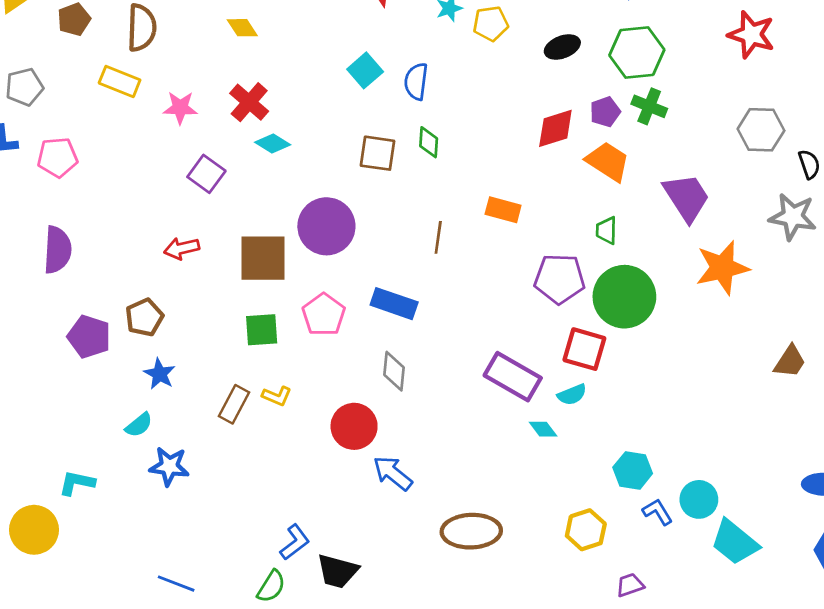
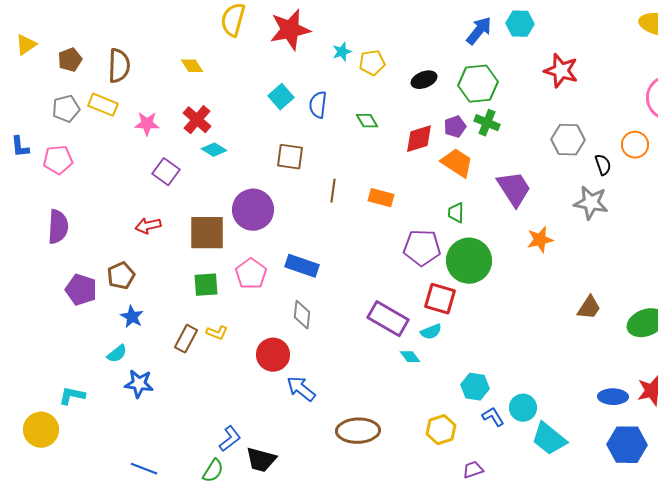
gray pentagon: (24, 87) -> (66, 109), moved
green diamond: (429, 142) -> (367, 121), moved, turned -35
brown line: (438, 237) -> (333, 191), moved
orange star: (722, 268) -> (540, 240), size x0.7

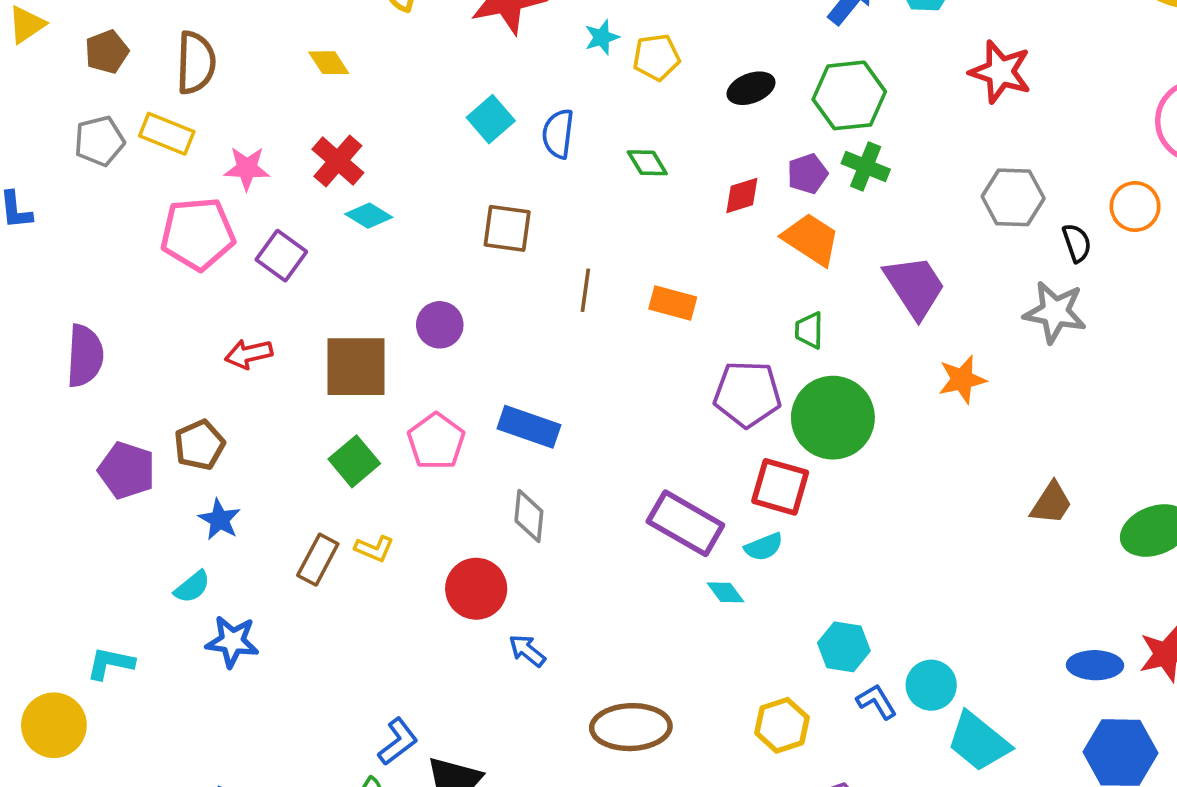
red diamond: (419, 139) -> (742, 196), size x0.7
pink pentagon: (58, 160) -> (198, 234), moved, size x1.4
purple circle: (253, 210) -> (440, 325), size x0.6
green square: (206, 285) -> (354, 461), turned -36
blue arrow: (301, 389) -> (527, 651), size x0.7

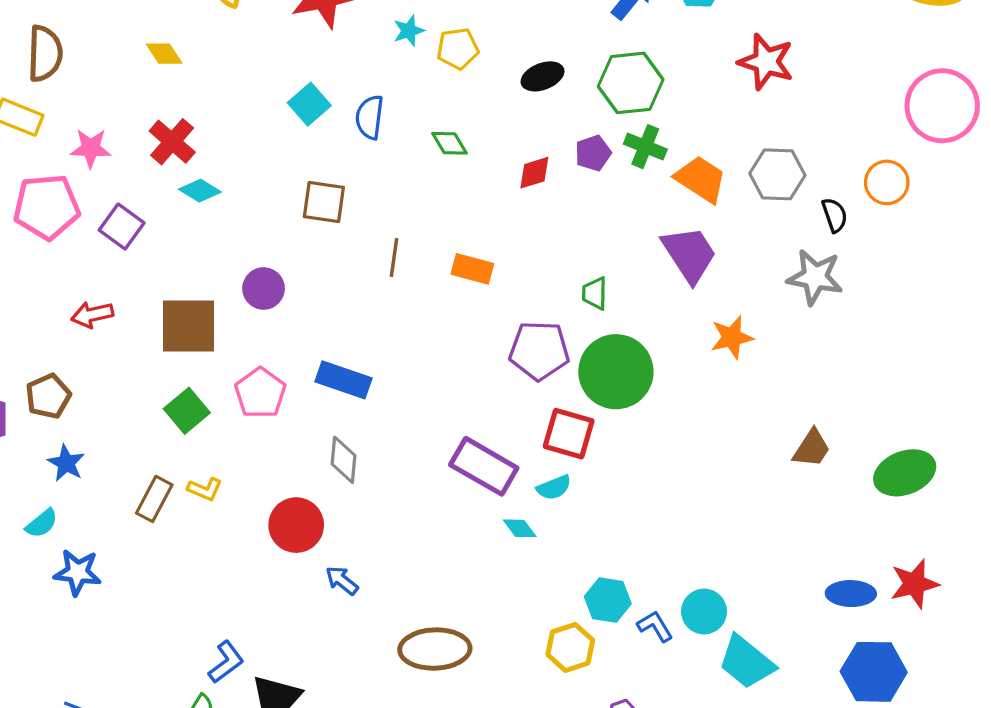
orange trapezoid: (811, 239) -> (701, 179), moved
cyan hexagon: (844, 647) -> (608, 600), moved

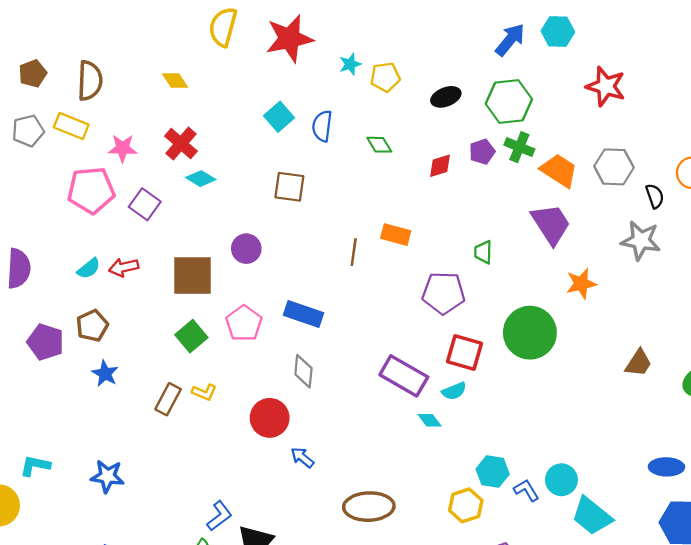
brown line: (394, 257) -> (354, 252), moved
green circle: (616, 372) -> (530, 333), moved
cyan semicircle: (42, 523) -> (89, 268), moved
blue star: (78, 572) -> (107, 476), moved

